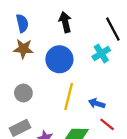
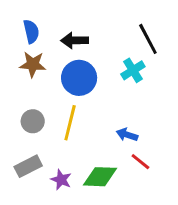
black arrow: (65, 22) -> (75, 40), moved, turned -78
yellow line: (69, 96) -> (70, 123), moved

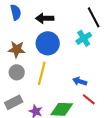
brown star: (33, 64) -> (17, 49), moved

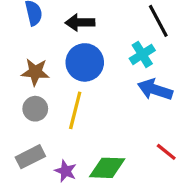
blue arrow: (80, 81) -> (155, 90), moved, size x1.5
red line: (89, 99) -> (166, 152), moved

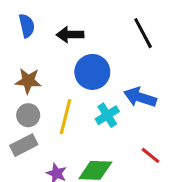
cyan cross: (142, 54) -> (107, 115), moved
blue circle: (85, 62) -> (92, 72), moved
gray rectangle: (30, 157) -> (24, 145), moved

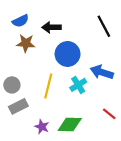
blue semicircle: (27, 26) -> (20, 21), turned 77
brown star: (28, 81) -> (26, 43), moved
gray circle: (28, 115) -> (12, 85), moved

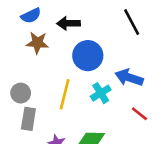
gray rectangle: (18, 106) -> (28, 119), turned -54
red line: (109, 114) -> (139, 114), moved

